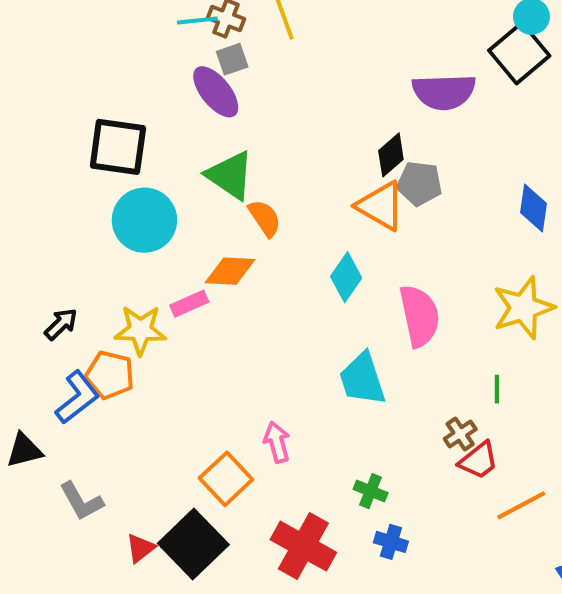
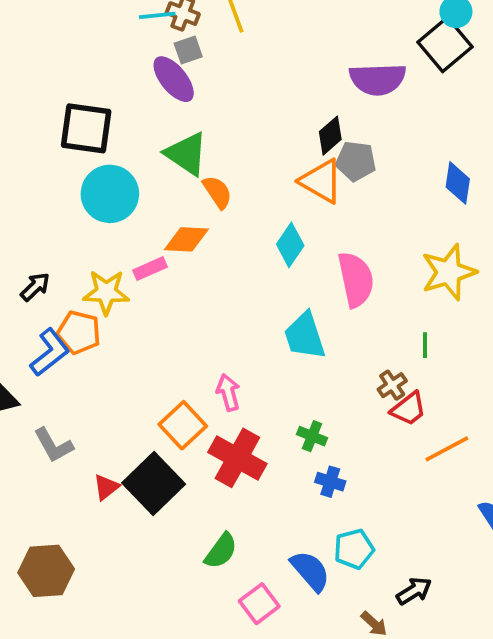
red cross: (303, 546) -> (237, 458), moved

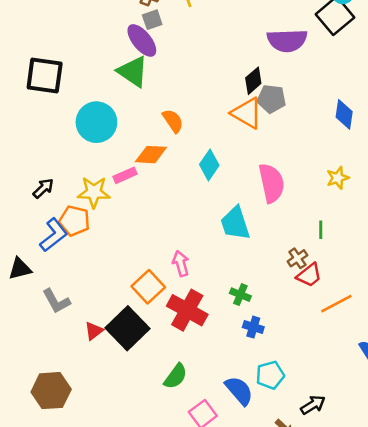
black square: (86, 128) -> (45, 75), moved
green triangle: (186, 154) -> (133, 72), moved
cyan diamond: (290, 245) -> (209, 165), moved
yellow star: (449, 272) -> (338, 178), size x0.6

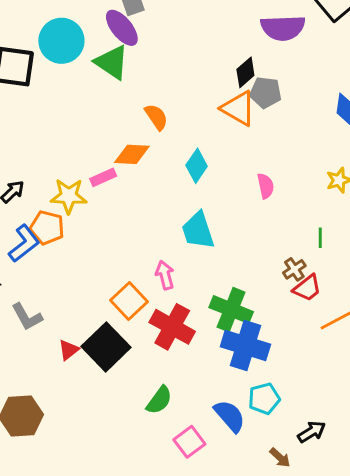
cyan circle: (96, 122) -> (61, 41), moved
pink semicircle: (272, 183) -> (266, 186), size x0.6
cyan trapezoid: (235, 223) -> (198, 231), moved
green cross: (240, 295) -> (231, 310), size x1.8
blue cross: (253, 327) -> (245, 346), size x2.0

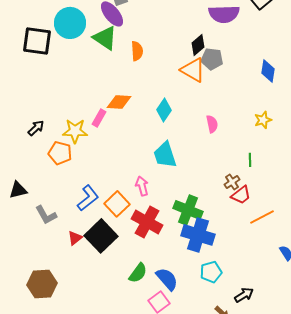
orange semicircle: (156, 117) -> (137, 51), moved, turned 30
pink rectangle: (103, 177) -> (99, 118), turned -36
blue L-shape: (24, 243) -> (88, 198), moved
blue semicircle: (230, 416) -> (167, 279), moved

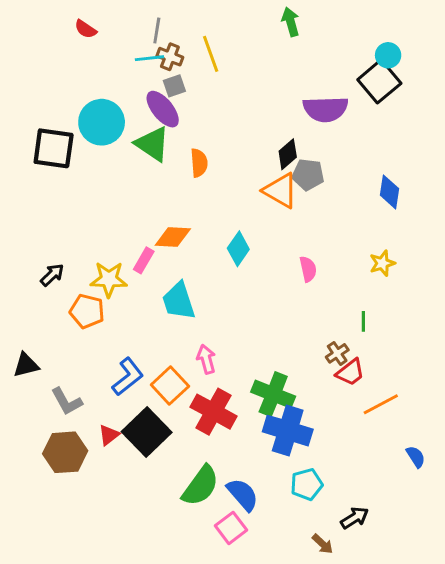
cyan trapezoid: (165, 155) -> (179, 301), moved
green semicircle: (138, 273) -> (200, 486), size x1.4
brown hexagon: (42, 284) -> (65, 452), moved

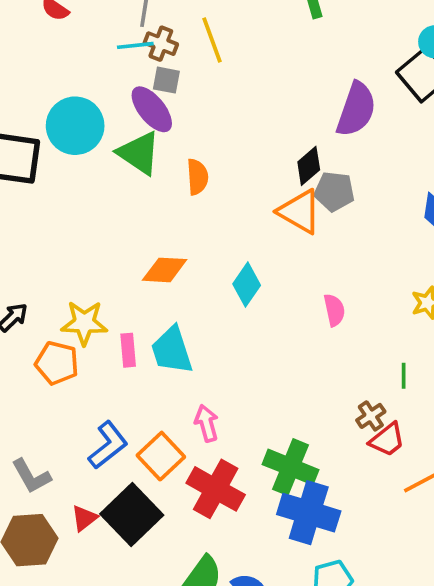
gray square: (174, 86) -> (166, 80), turned 30
purple semicircle: (326, 109) -> (356, 109), turned -69
pink rectangle: (144, 260) -> (128, 350), moved, turned -35

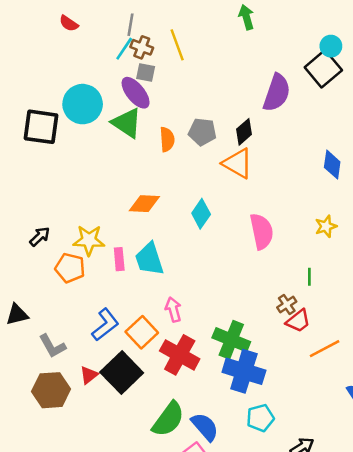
cyan line: (135, 45) -> (124, 49), turned -50
gray pentagon: (334, 191) -> (202, 132), moved
pink semicircle: (334, 310) -> (262, 231), size x1.6

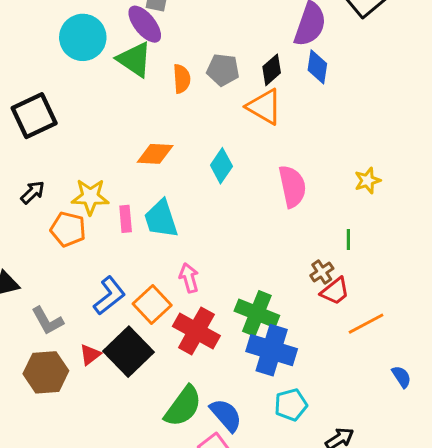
black square: (41, 127) -> (34, 116), moved, turned -33
blue diamond: (332, 165) -> (317, 67), moved

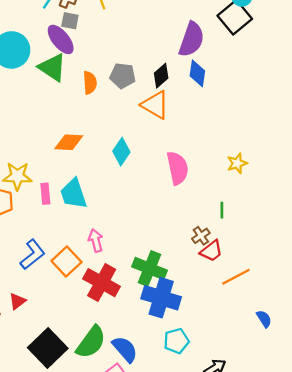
black square: (129, 352) -> (48, 348), moved

